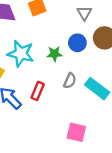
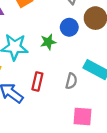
gray semicircle: (70, 81) -> (71, 81), moved

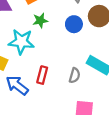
green star: (48, 42) -> (40, 20), moved

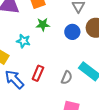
cyan star: (21, 42) -> (23, 41), size x0.6

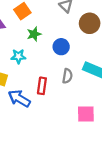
blue circle: (72, 32) -> (61, 47), moved
gray semicircle: (67, 78) -> (67, 76), moved

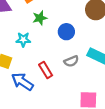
gray semicircle: (67, 76) -> (71, 61), turned 56
red rectangle: (42, 86) -> (46, 70), turned -42

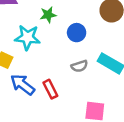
cyan star: (23, 40) -> (27, 37), size x1.5
red rectangle: (46, 70) -> (50, 89), moved

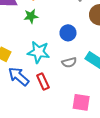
green star: (48, 15) -> (31, 16), moved
cyan star: (27, 37) -> (39, 52), moved

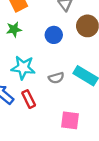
blue circle: (68, 33) -> (54, 35), moved

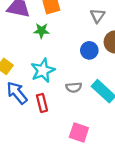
blue circle: (54, 35) -> (89, 50), moved
cyan star: (23, 68) -> (43, 70), turned 30

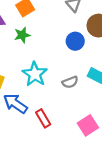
red rectangle: (42, 103) -> (43, 118), moved
pink square: (79, 132) -> (88, 125), turned -36

